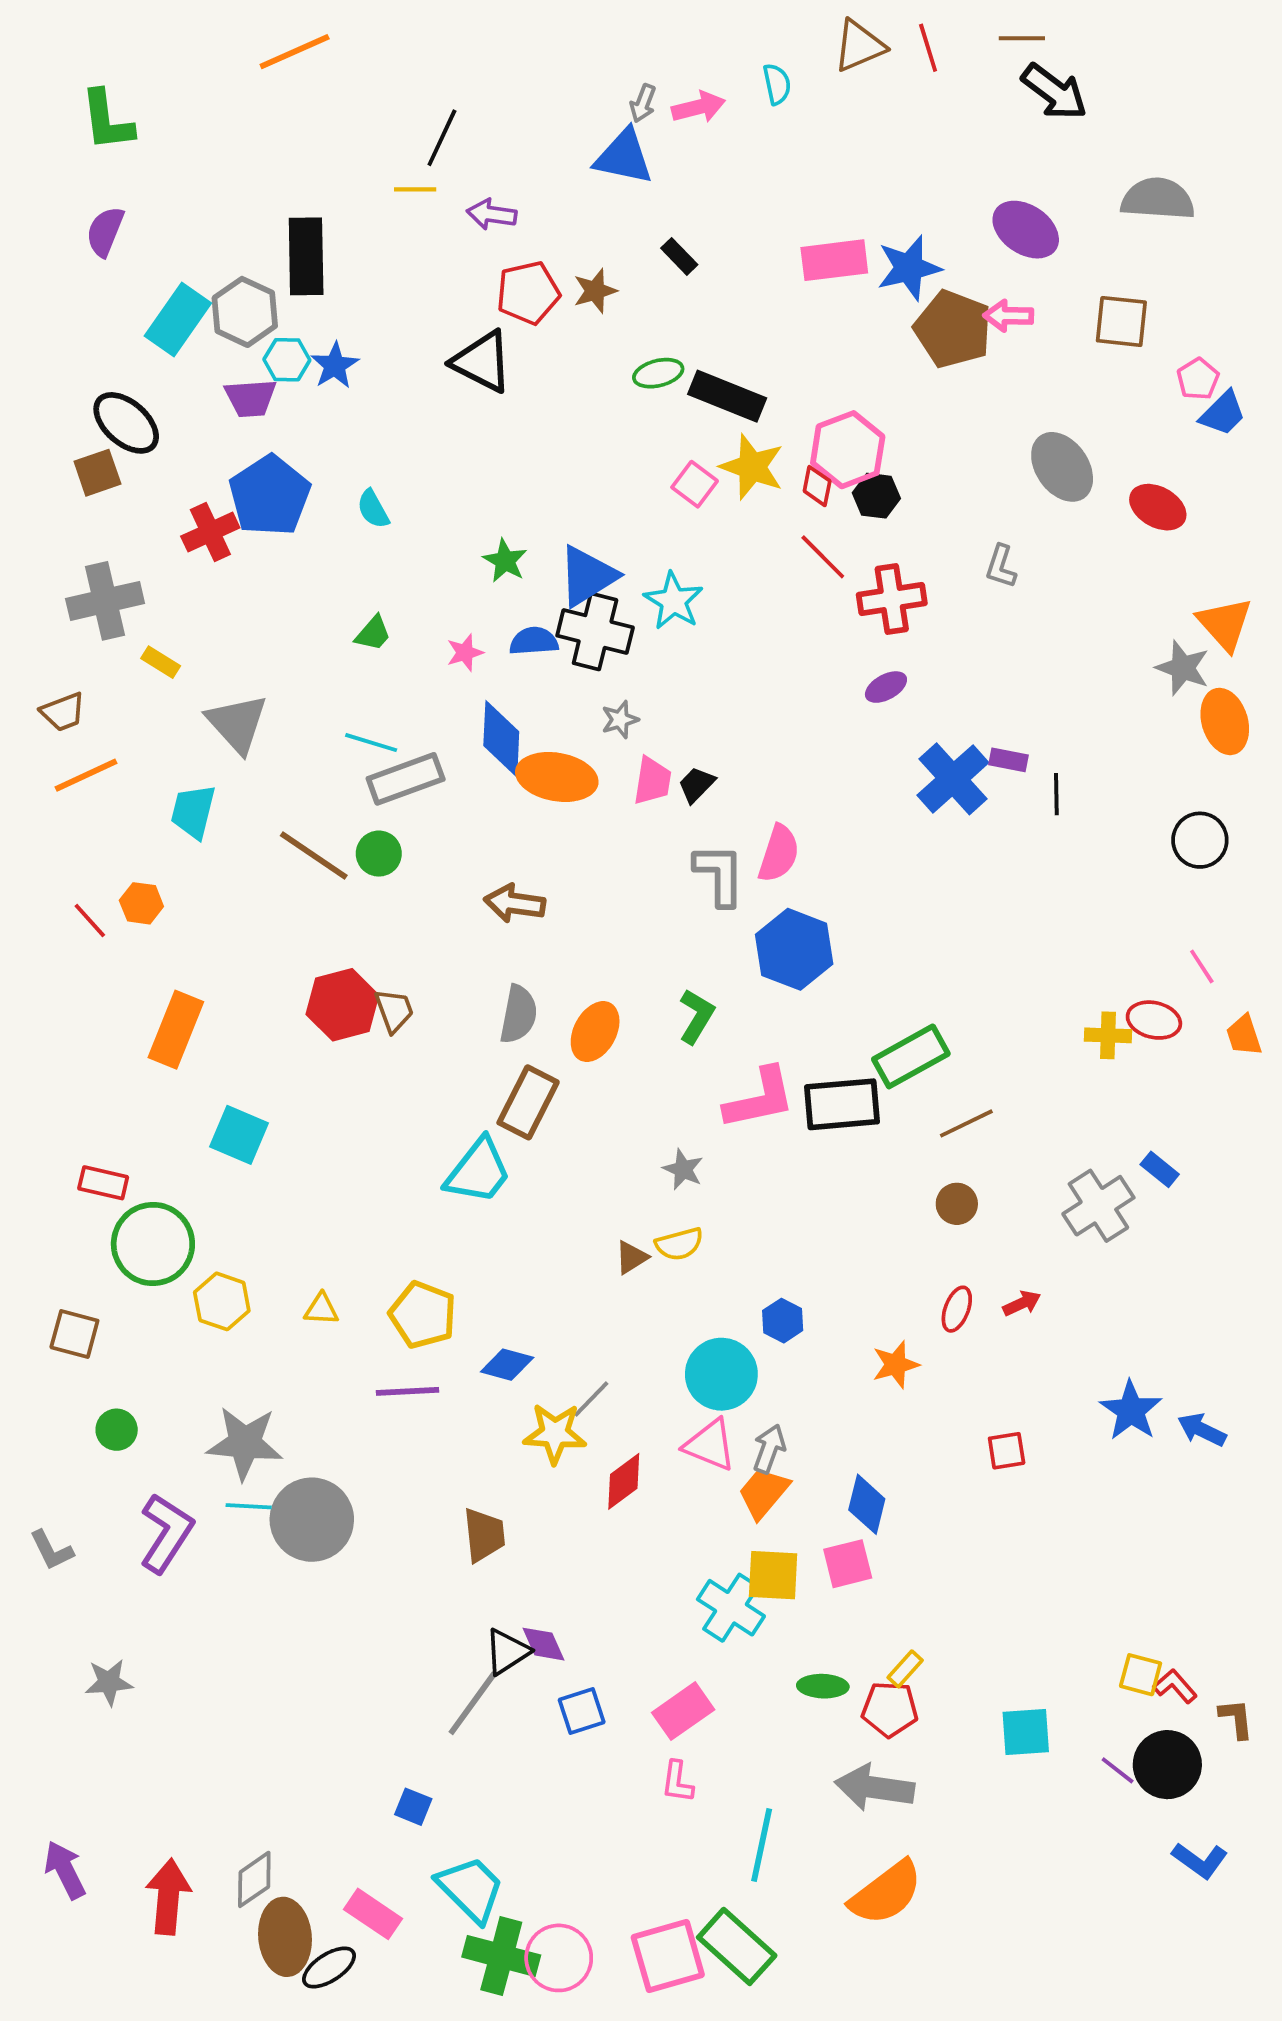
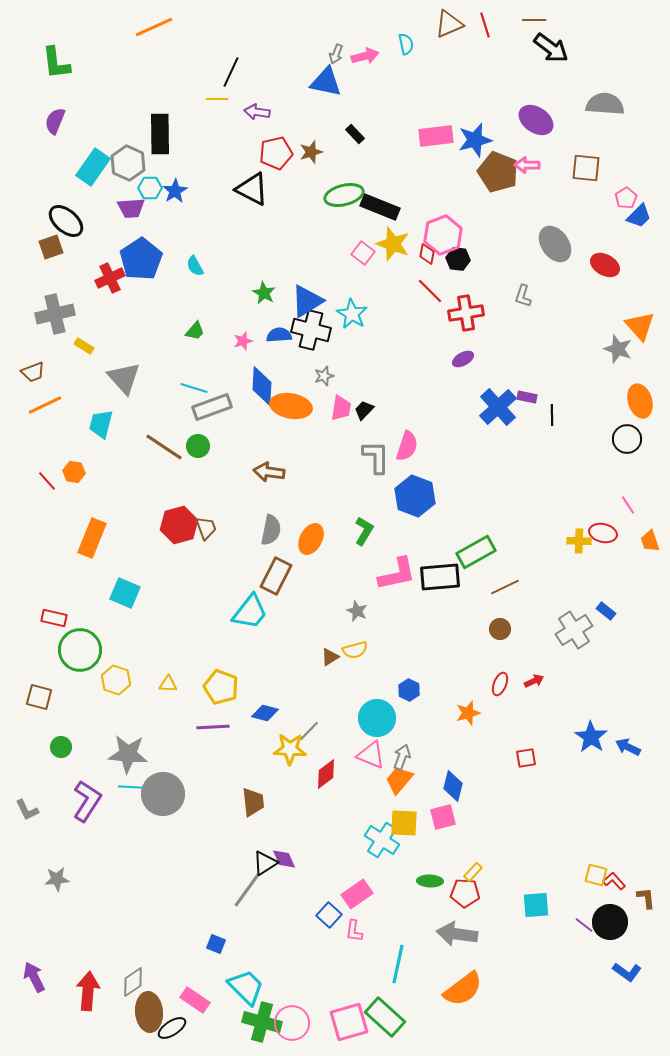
green ellipse: (658, 373) -> (344, 195), size x1.5
orange ellipse: (1225, 721) -> (640, 401), moved
blue square: (582, 1711) -> (329, 915), moved, turned -30

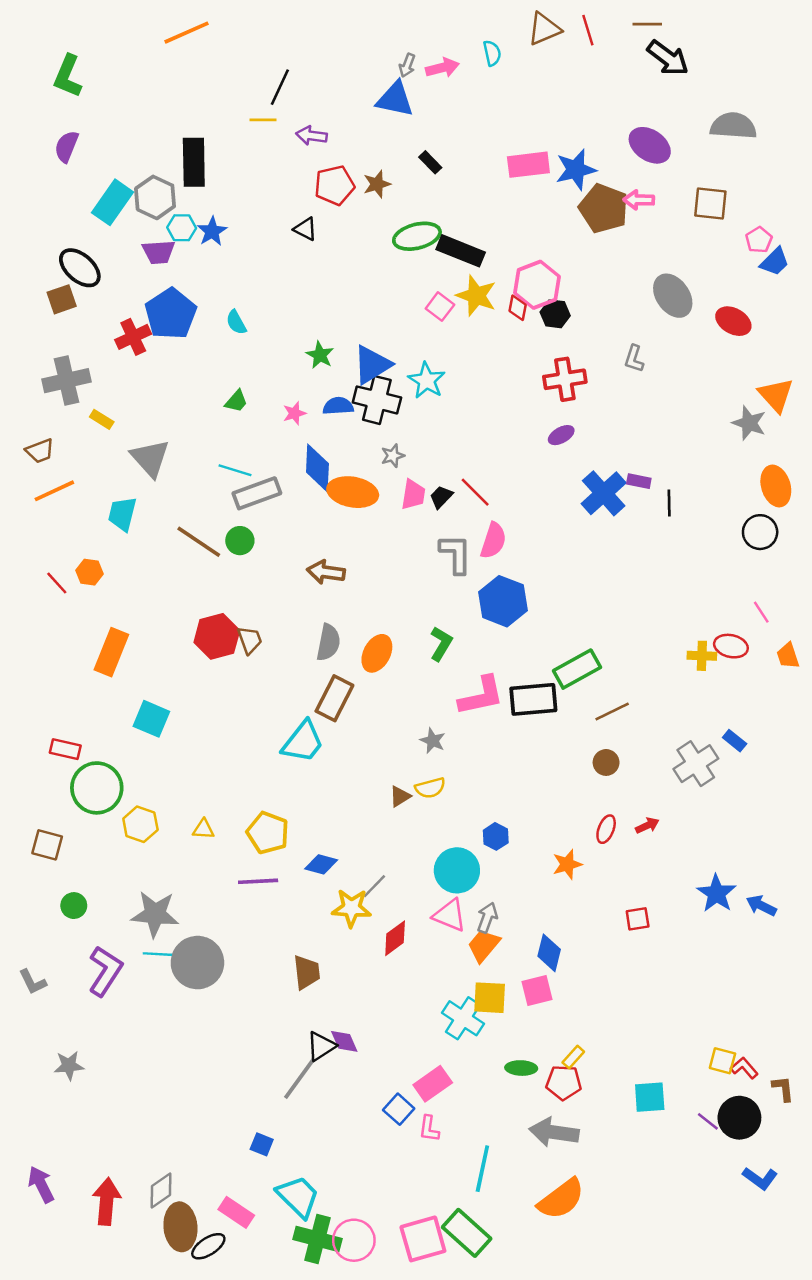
green L-shape: (56, 63) -> (68, 76), turned 30
black triangle: (252, 189) -> (305, 229), size x0.6
red line: (430, 291) -> (475, 492), moved

